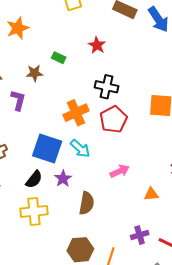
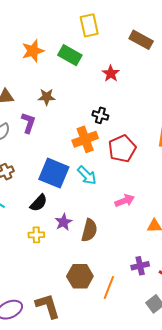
green rectangle: (59, 58) -> (70, 55), moved, size x1.6
black cross: (106, 87) -> (100, 115), moved, size x0.7
purple star: (63, 179) -> (63, 222), moved
yellow cross: (34, 211) -> (36, 235), size x0.6

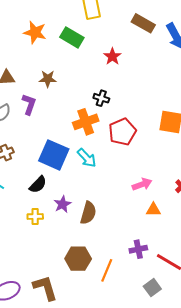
orange star: (33, 51) -> (35, 32), turned 30
pink arrow: (125, 201) -> (142, 184), moved

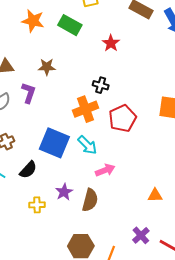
pink arrow: (142, 184) -> (105, 170), moved
black semicircle: (38, 185) -> (28, 170), moved
purple cross: (138, 249) -> (141, 235), turned -30

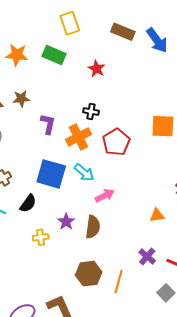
brown star: (47, 67) -> (21, 99), moved
purple L-shape: (29, 93) -> (48, 124), moved

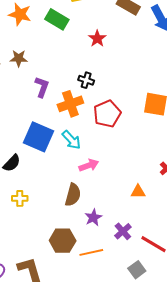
purple star: (66, 222) -> (93, 217), moved
orange line: (119, 282) -> (91, 252), turned 55

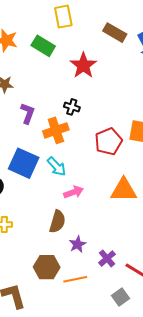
red star: (97, 39) -> (83, 65), size x1.5
red pentagon: (107, 114) -> (109, 141), moved
orange triangle: (138, 192) -> (124, 190), moved, size x1.8

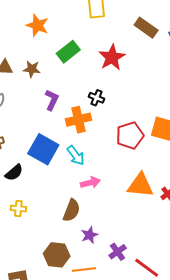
green rectangle: (43, 46) -> (68, 52), moved, turned -75

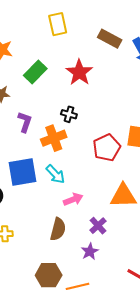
blue square: (43, 149) -> (22, 172), turned -32
purple star: (90, 235) -> (90, 252), moved
purple cross: (118, 252) -> (98, 226), moved

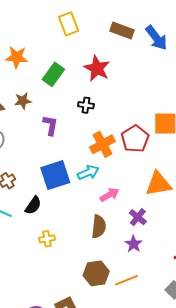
black cross: (69, 114) -> (86, 105), moved
orange cross: (54, 138) -> (102, 144), moved
cyan arrow: (55, 174) -> (88, 173), turned -60

